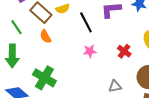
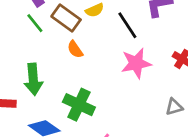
green line: (17, 27) -> (35, 23), moved
pink star: (90, 51) -> (136, 63), size x1.6

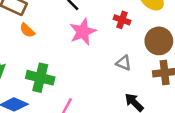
gray triangle: (174, 107) -> (124, 63), turned 49

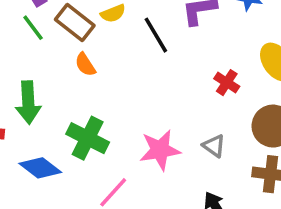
pink star: (83, 32) -> (160, 150), moved

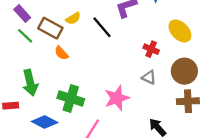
gray triangle: (214, 146) -> (149, 77), moved

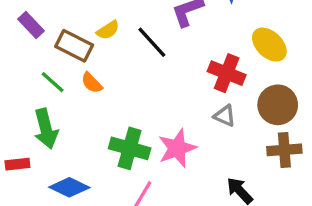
green line: (25, 36) -> (53, 82), moved
red cross: (151, 49) -> (227, 73), size x1.5
green cross: (71, 98) -> (130, 148), moved

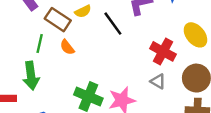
green line: (53, 82) -> (40, 43), turned 54

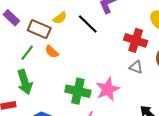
green line: (40, 43) -> (27, 53), turned 35

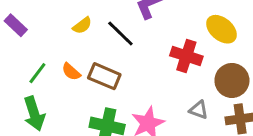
brown rectangle: (39, 29) -> (104, 76), moved
gray triangle: (136, 67) -> (199, 110), moved

